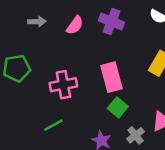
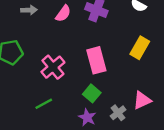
pink cross: (63, 85) -> (53, 67), turned -30
green square: (118, 107) -> (92, 93), moved

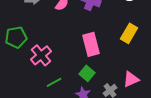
pink cross: (53, 67) -> (41, 55), moved
green line: (44, 104) -> (54, 82), moved

